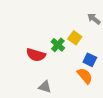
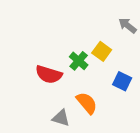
orange semicircle: (85, 76) -> (87, 103), moved

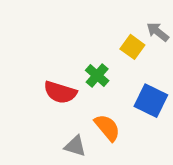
yellow square: (102, 51) -> (132, 47), moved
blue square: (122, 81) -> (151, 101), size x1.4

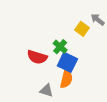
blue square: (151, 101) -> (67, 62), moved
orange semicircle: (107, 128) -> (66, 79), turned 54

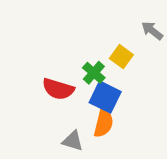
yellow square: (82, 29) -> (121, 57), moved

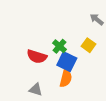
yellow square: (121, 57) -> (88, 45), moved
gray triangle: (73, 141) -> (36, 90), moved

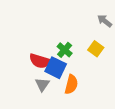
blue square: (67, 62) -> (56, 68), moved
gray triangle: (36, 90) -> (42, 84), moved, turned 48

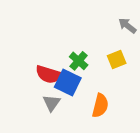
yellow square: (96, 49) -> (117, 60), turned 32
orange semicircle: (71, 84) -> (100, 106), moved

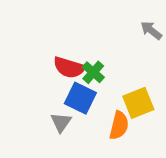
yellow square: (117, 60) -> (138, 103), moved, size x1.4
red semicircle: (49, 74) -> (69, 67), moved

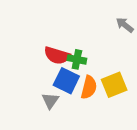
green cross: (93, 72) -> (77, 59), turned -30
orange semicircle: (119, 125) -> (89, 87), moved

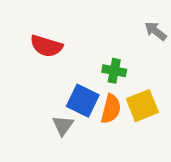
red semicircle: (57, 55) -> (46, 46), moved
green cross: (77, 59) -> (114, 71), moved

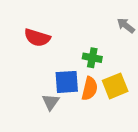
blue square: (83, 101) -> (67, 82), turned -30

